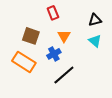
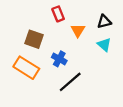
orange triangle: (64, 36) -> (78, 30), moved
blue cross: (54, 54) -> (59, 59), turned -32

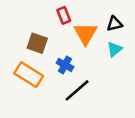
orange triangle: (78, 30) -> (86, 34), size x1.5
cyan triangle: (104, 45) -> (115, 49), turned 40

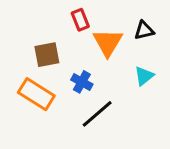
brown square: (37, 43) -> (47, 55), turned -30
cyan triangle: (115, 49) -> (144, 76), moved

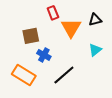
blue cross: (82, 82) -> (44, 55), moved
orange rectangle: (36, 94) -> (24, 75), moved

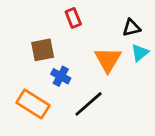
orange triangle: (71, 28) -> (108, 60), moved
cyan triangle: (95, 50) -> (140, 53), moved

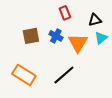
red rectangle: (73, 18) -> (65, 13), moved
blue cross: (61, 76) -> (56, 36), moved

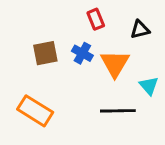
cyan triangle: (101, 38) -> (149, 86), moved, turned -32
black line: (64, 75) -> (118, 111), moved, turned 40

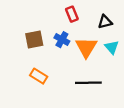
cyan triangle: (149, 86) -> (112, 47), moved
orange rectangle: (35, 111) -> (39, 76), moved, size x0.7

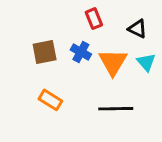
black triangle: (105, 22) -> (138, 29), turned 40

